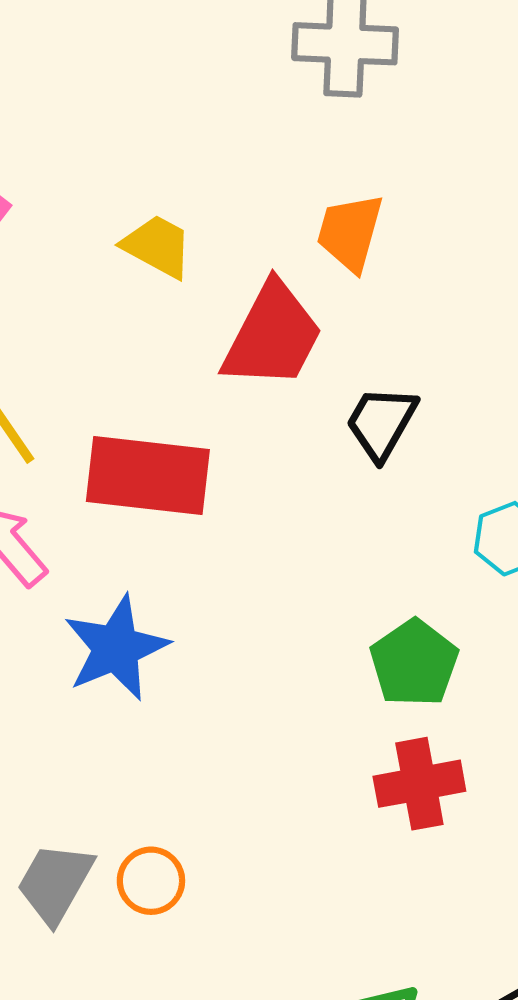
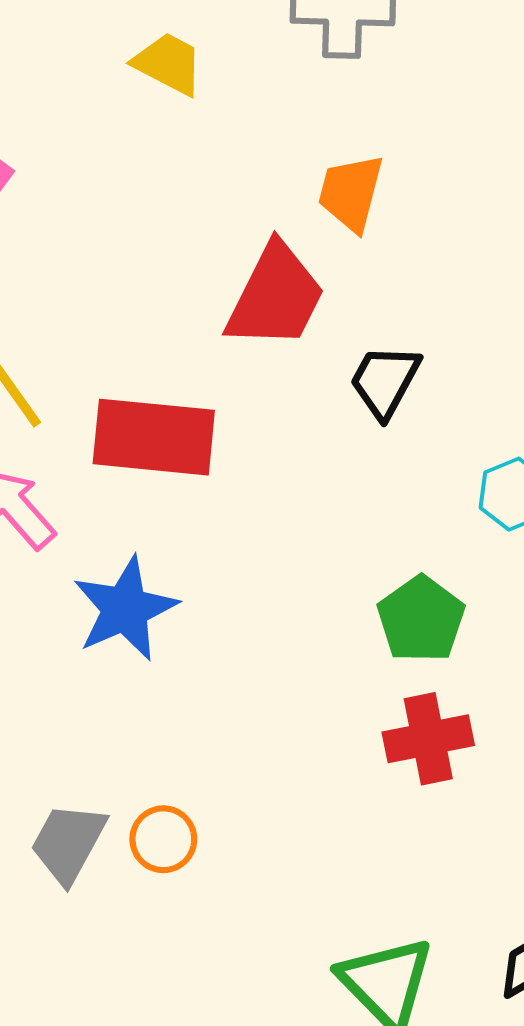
yellow trapezoid: (157, 246) -> (168, 64), moved

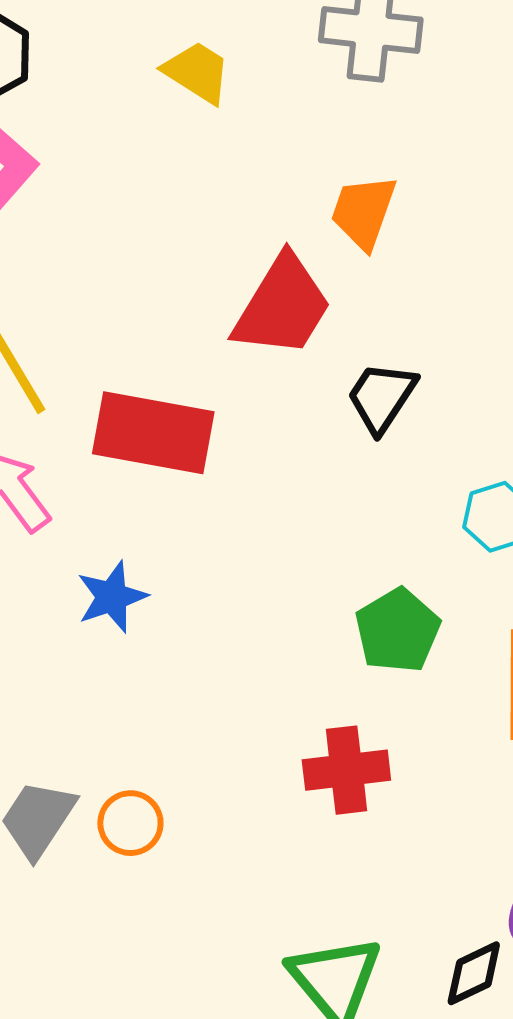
blue star: (125, 609) -> (112, 597), size x0.7
red cross: (428, 739) -> (346, 770), moved

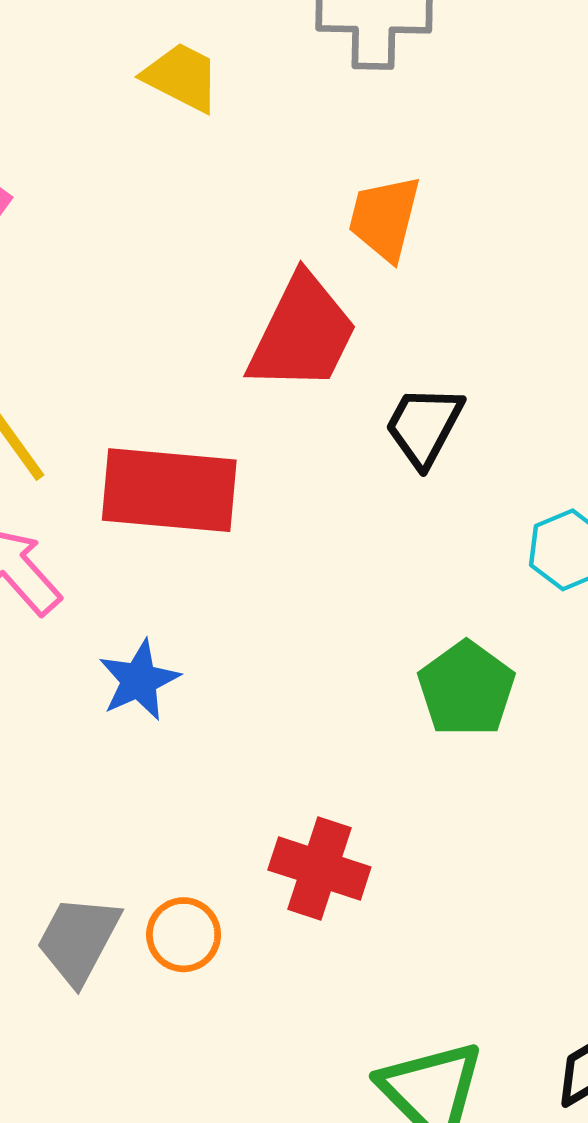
red cross: (346, 770) -> (319, 868), moved, turned 30

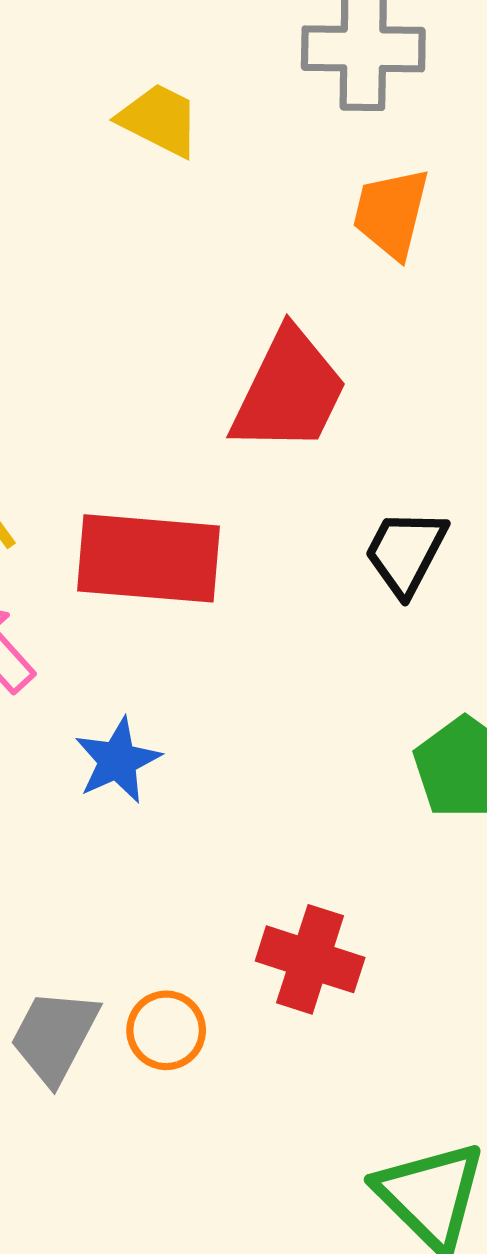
orange trapezoid: (385, 218) -> (391, 213), moved
black trapezoid: (424, 426) -> (406, 552), moved

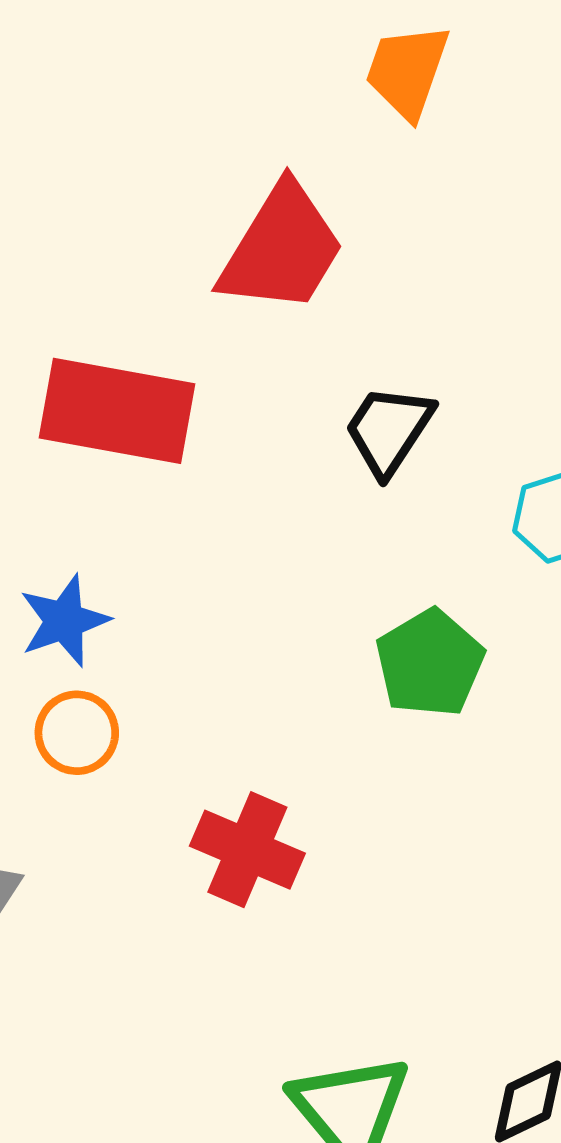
orange circle: (166, 1030) -> (77, 733), moved

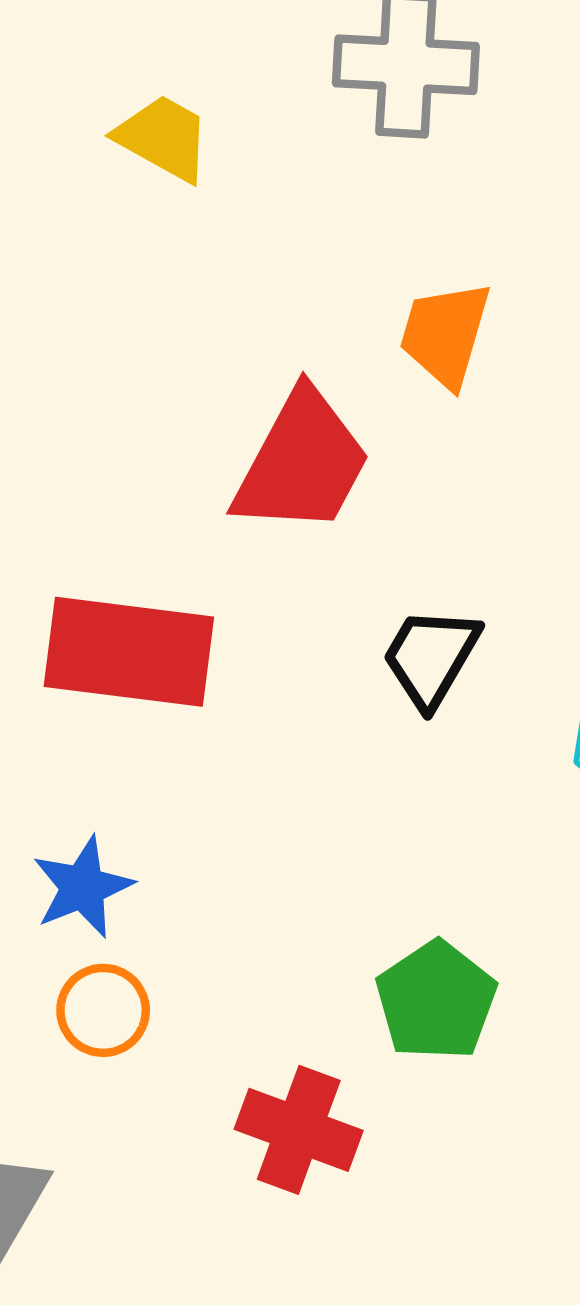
orange trapezoid: (407, 71) -> (445, 334), moved
green pentagon: (430, 663) -> (436, 1001), moved

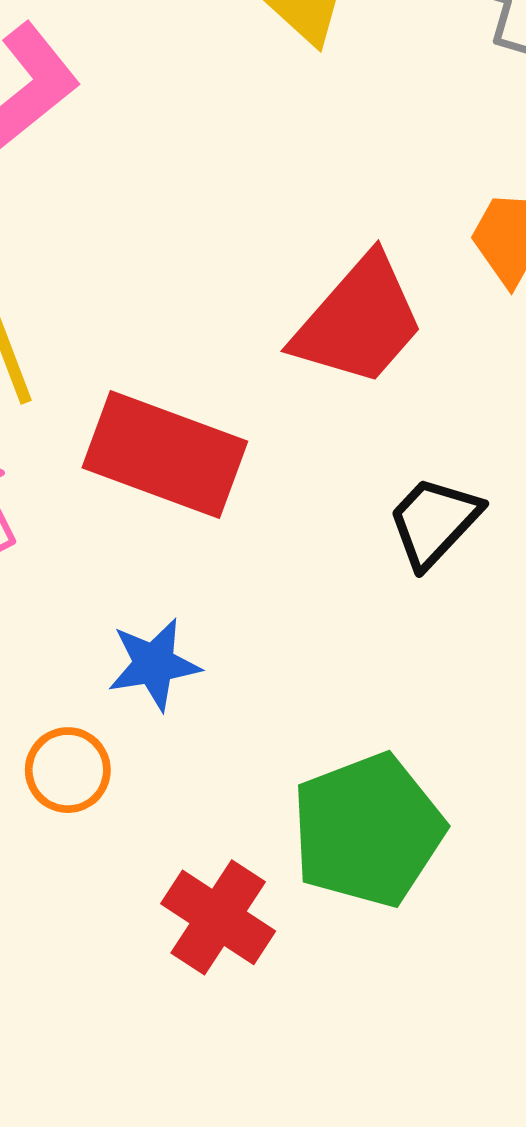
blue star: (83, 887) -> (154, 664), moved
green pentagon: (436, 1001) -> (368, 830), size x1.4

